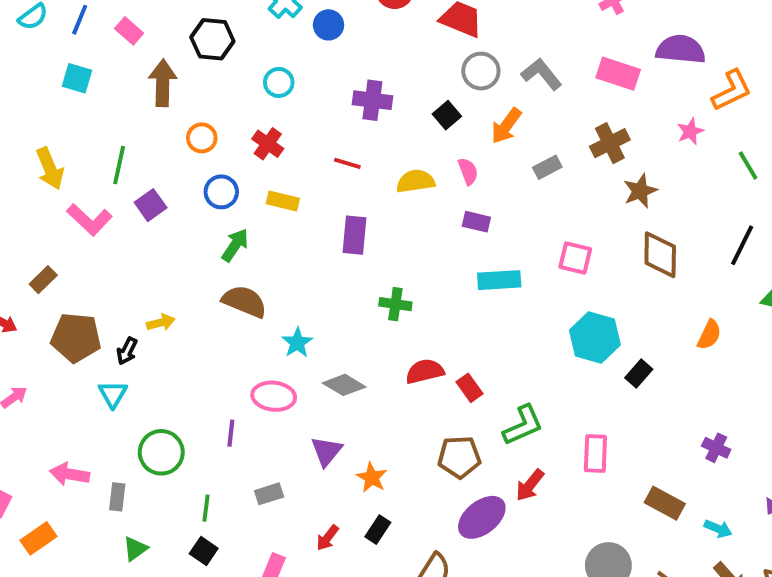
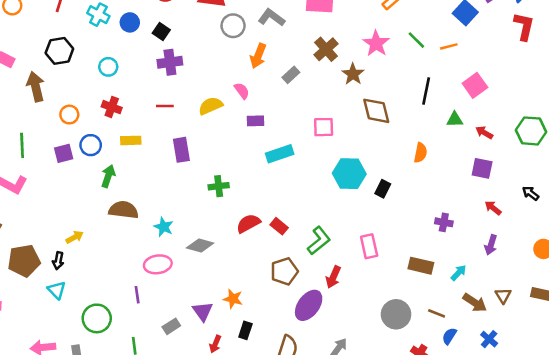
black square: (447, 115) -> (161, 31), moved
pink star: (690, 131) -> (376, 43), moved, size x1.5
purple square: (151, 205) -> (64, 153), moved, turned 36
purple triangle: (326, 451) -> (203, 311), moved
cyan arrow: (718, 529) -> (459, 273), turned -54

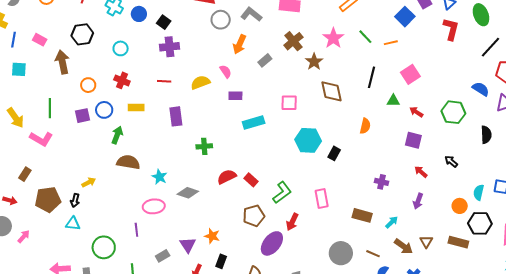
cyan triangle: (57, 290) -> (73, 224), turned -42

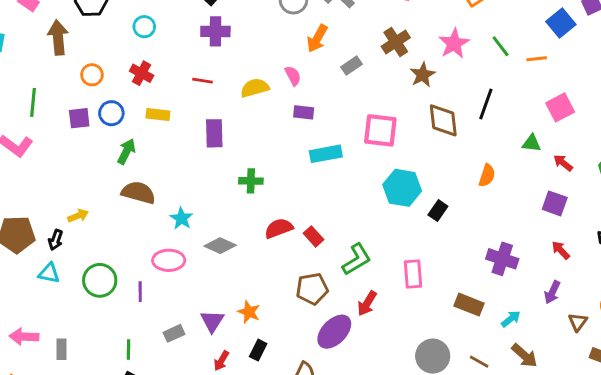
black line: (371, 77) -> (486, 104), moved
pink square: (289, 103) -> (380, 130), size x1.4
purple cross: (382, 182) -> (502, 259), size x1.5
brown triangle: (426, 242) -> (578, 322), moved
green circle: (104, 247) -> (100, 280), moved

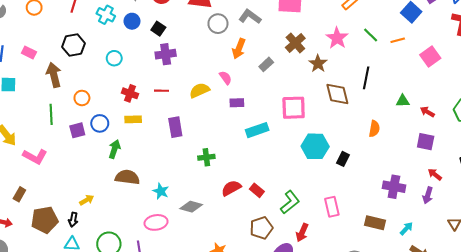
red cross: (142, 73) -> (130, 93), moved
green line: (33, 102) -> (51, 114), moved
pink square: (560, 107) -> (430, 56), moved
purple arrow: (552, 292) -> (428, 195), moved

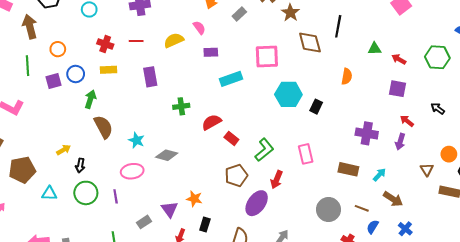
brown semicircle: (127, 177) -> (103, 127), turned 55
red semicircle: (231, 188) -> (212, 122), moved
black arrow: (73, 220) -> (80, 165), moved

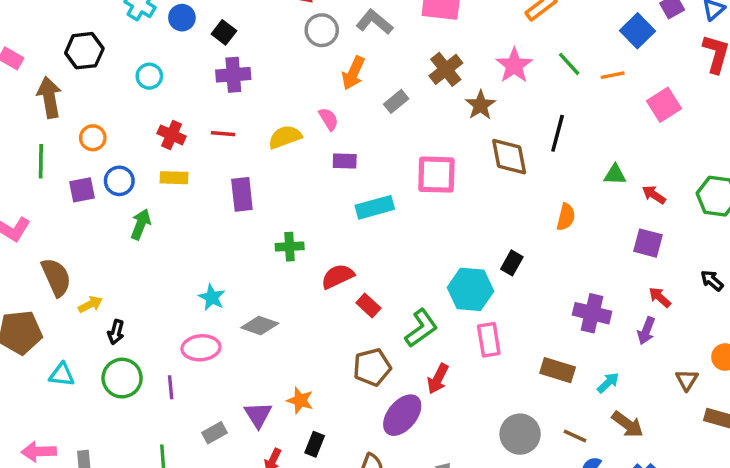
cyan hexagon: (288, 94) -> (470, 289), moved
brown semicircle: (103, 127) -> (56, 277), moved

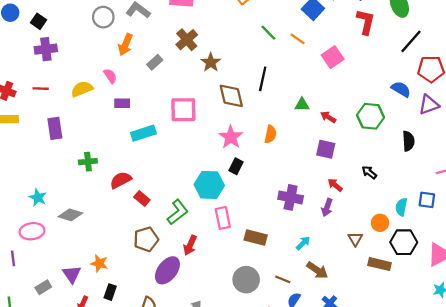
pink star: (514, 65) -> (231, 137), moved
orange line: (613, 75) -> (298, 39), turned 49
brown rectangle: (558, 370) -> (256, 238), moved

